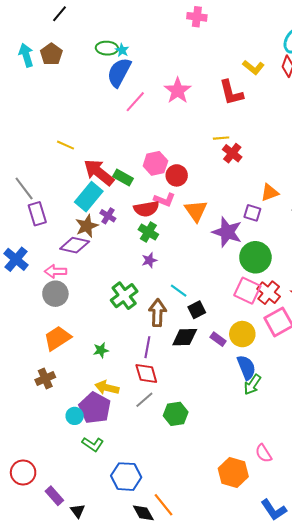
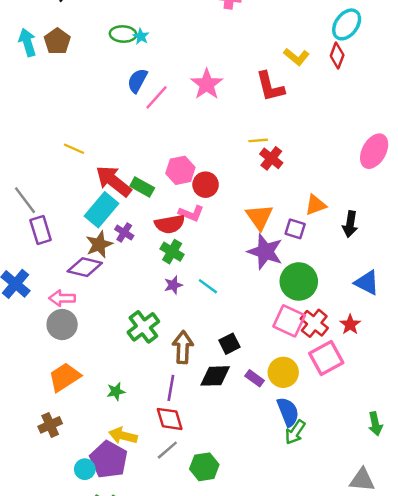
blue semicircle: (119, 72) -> (137, 81), moved, size x0.7
orange triangle: (196, 211) -> (259, 217), moved
cyan line: (179, 291) -> (208, 286), moved

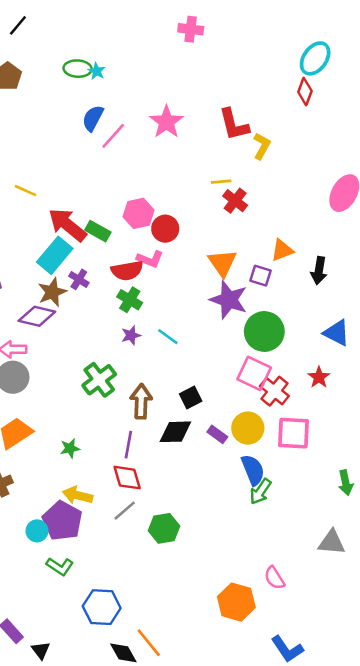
yellow L-shape: (296, 57) -> (262, 146), moved, turned -100
red cross: (314, 323) -> (274, 391), moved
pink square: (326, 358) -> (294, 433), moved, turned 32

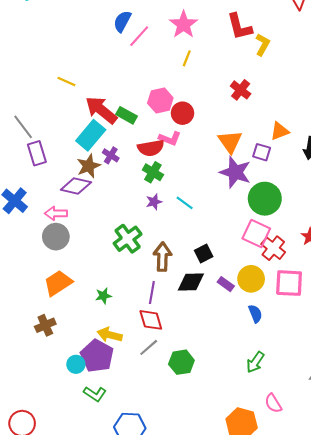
yellow line: (221, 182) -> (187, 58), moved, turned -63
blue semicircle: (253, 470) -> (255, 314), size x0.7
green arrow: (260, 492) -> (255, 362), moved

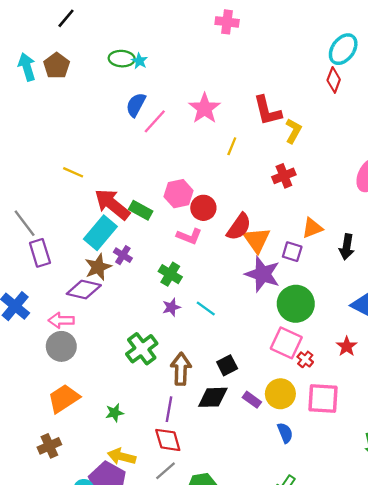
yellow line: (187, 58) -> (232, 146), moved
red cross: (241, 90) -> (284, 176), moved, turned 30
red semicircle: (151, 148) -> (239, 227), moved, turned -45
red cross: (273, 248) -> (305, 359), size x0.6

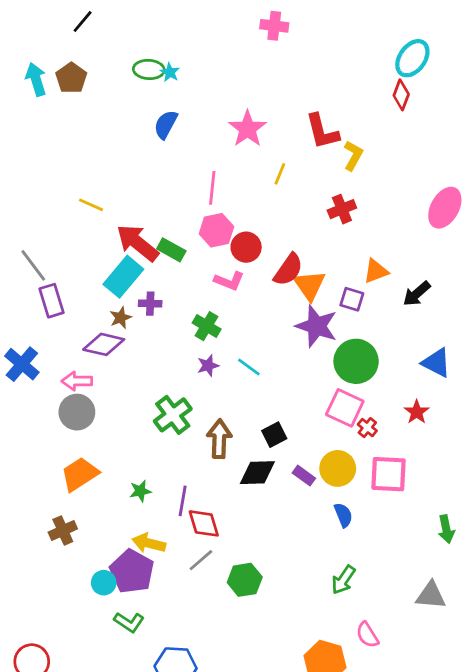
pink line: (155, 121) -> (212, 188), moved, turned -36
black arrow: (347, 247) -> (417, 294), turned 40
purple cross: (123, 255) -> (150, 304), turned -30
brown star: (98, 267) -> (121, 318), size x0.7
purple line: (169, 409) -> (183, 501), moved

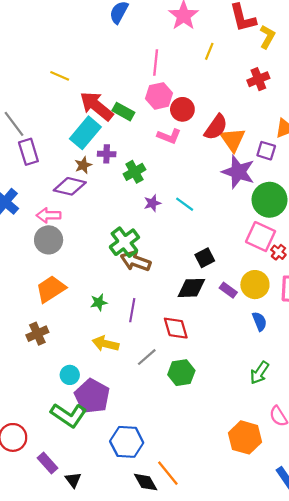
green cross: (207, 326) -> (134, 172), moved, turned 30
brown arrow: (219, 439) -> (136, 261), moved, turned -72
red diamond: (204, 523) -> (176, 328), moved
purple pentagon: (132, 571) -> (92, 396), moved
green L-shape: (129, 622) -> (69, 415), moved, size x1.5

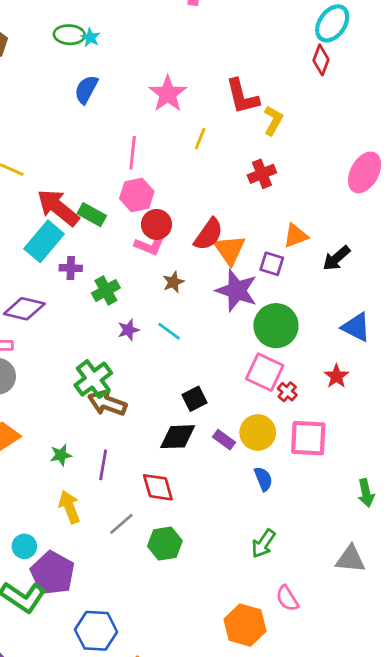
red circle: (182, 109) -> (156, 224), moved
brown star: (83, 165) -> (173, 282), moved
yellow arrow: (105, 344) -> (69, 507), turned 55

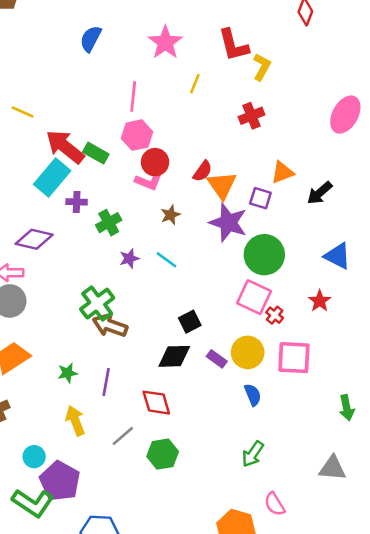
red semicircle: (209, 234) -> (203, 171), size x0.7

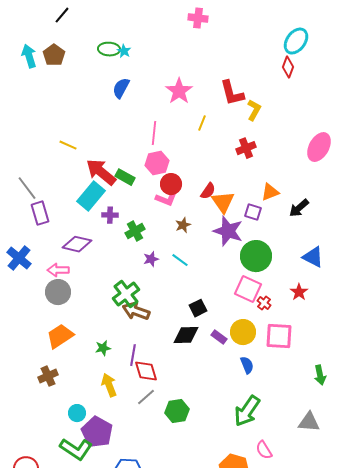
red diamond: (156, 403) -> (146, 371), moved
green arrow: (253, 454) -> (247, 411), size x1.5

